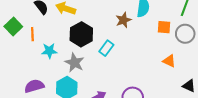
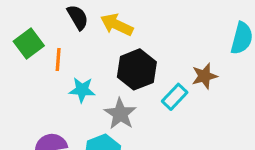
brown star: (123, 20) -> (204, 76), moved

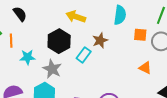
yellow arrow: (117, 25) -> (76, 17), moved

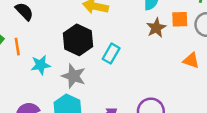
brown star: (100, 40) -> (156, 28), moved

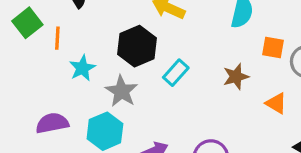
brown star: (156, 28) -> (236, 77), moved
cyan star: (41, 65) -> (82, 68), turned -30

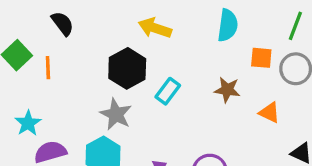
cyan star: (82, 68) -> (28, 123), moved
brown star: (236, 77) -> (227, 90), turned 30

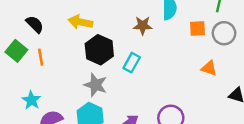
black semicircle: (63, 23) -> (35, 24), moved
yellow arrow: (155, 28) -> (80, 22), moved
brown star: (227, 90) -> (143, 26), moved

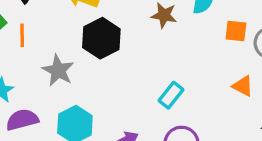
cyan rectangle: (132, 63) -> (171, 95), moved
gray star: (96, 85) -> (58, 70), moved

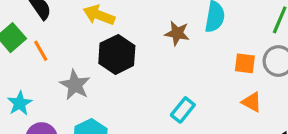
orange square: (236, 31) -> (245, 63), moved
orange line: (22, 35) -> (41, 51), turned -30

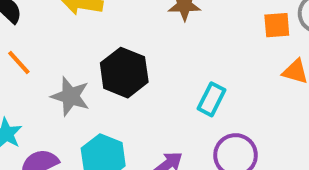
black hexagon: (117, 54) -> (124, 73), moved

